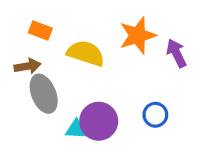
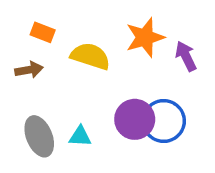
gray ellipse: (44, 94) -> (39, 136), moved
blue circle: (155, 115) -> (164, 121), size x1.6
purple circle: (99, 121) -> (135, 119), moved

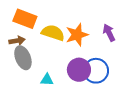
orange rectangle: (43, 32) -> (25, 19), size x1.6
orange star: (145, 37) -> (77, 35), moved
gray ellipse: (39, 136) -> (23, 58), moved

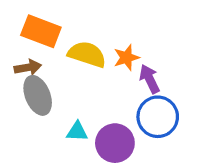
purple arrow: (109, 33) -> (149, 79), moved
orange star: (77, 35) -> (126, 58), size x0.7
purple circle: (79, 70) -> (115, 143), moved

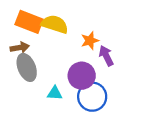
yellow semicircle: (87, 54) -> (55, 24), moved
blue circle: (158, 117) -> (92, 97), moved
purple circle: (115, 143) -> (82, 76), moved

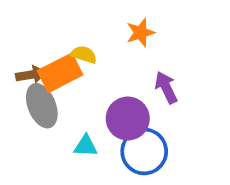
orange rectangle: (29, 22) -> (60, 73), moved, turned -48
yellow semicircle: (55, 24) -> (84, 55), moved, size x0.6
orange star: (90, 41) -> (141, 33), moved

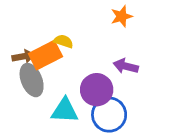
orange star: (141, 33) -> (122, 16), moved
purple arrow: (166, 87) -> (126, 66), turned -50
cyan triangle: (86, 146) -> (65, 110), size x1.5

